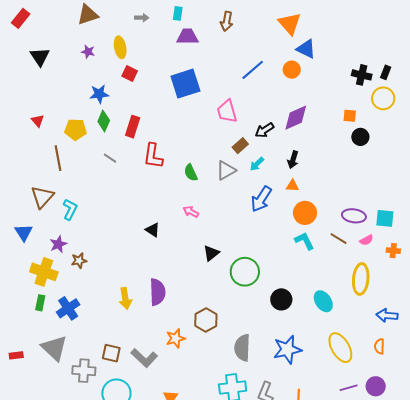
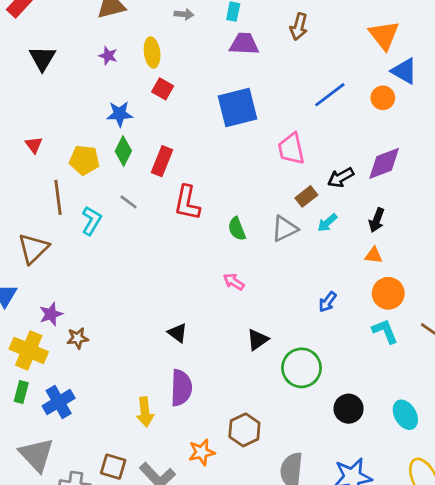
blue arrow: (261, 199) -> (328, 302), moved, size x0.6
cyan L-shape: (70, 209) -> (92, 221), moved
black triangle: (153, 230) -> (178, 333), moved
yellow arrow: (125, 298) -> (145, 412), moved

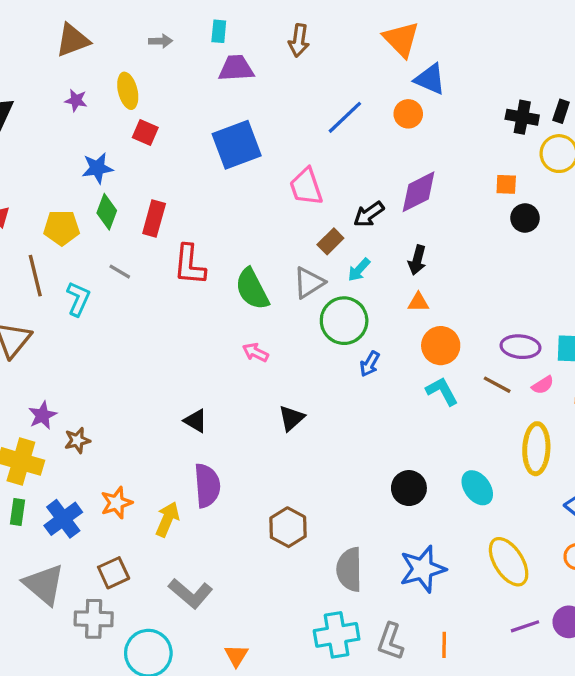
green semicircle: (237, 229) -> (252, 289), size x1.5
green circle: (301, 368) -> (344, 321), moved
yellow arrow: (145, 412) -> (167, 519), turned -144
orange star: (202, 452) -> (116, 503), moved
brown square: (113, 467) -> (114, 573), moved, turned -35

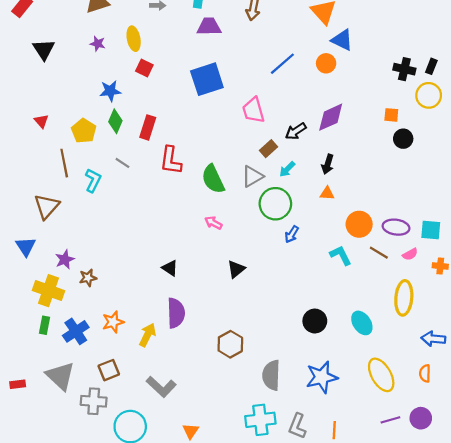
yellow pentagon: (62, 228) -> (84, 131), turned 30
orange circle: (441, 346) -> (359, 224), moved

